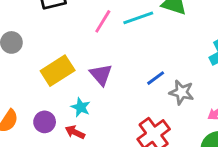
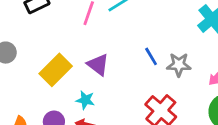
blue line: (156, 78) -> (151, 56), turned -72

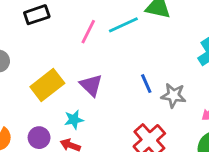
cyan star: (85, 100) -> (74, 120), turned -30

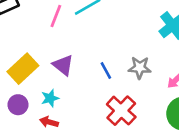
blue line: (146, 84) -> (106, 70), moved
purple circle: (39, 138) -> (18, 105), moved

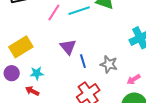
purple triangle: (63, 65) -> (68, 47), moved

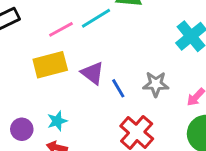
pink line: (54, 13) -> (61, 29), turned 42
yellow rectangle: (21, 47) -> (50, 65), moved, turned 30

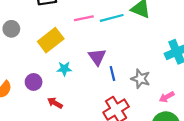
yellow rectangle: (50, 65) -> (51, 40), moved, turned -40
cyan star: (57, 121) -> (64, 69), moved

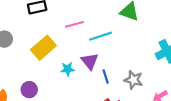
cyan line: (112, 18) -> (100, 36), moved
cyan star: (64, 69) -> (68, 69), moved

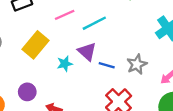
blue line: (106, 76) -> (107, 65), turned -48
gray star: (133, 80) -> (137, 64), turned -30

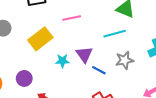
cyan line: (94, 23) -> (115, 34), moved
gray star: (137, 64) -> (124, 60), moved

